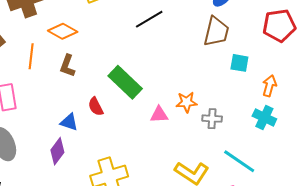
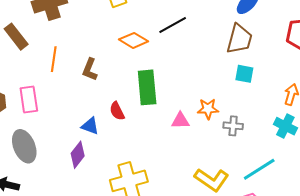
orange diamond: (63, 31) -> (134, 40), moved
cyan square: (239, 63) -> (244, 74), moved
green rectangle: (125, 82) -> (147, 87), turned 40
cyan line: (239, 161) -> (259, 169), turned -68

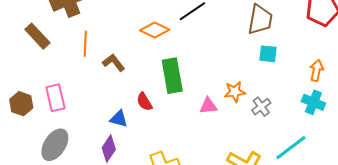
orange line: (54, 59) -> (85, 44), moved
brown L-shape: (90, 69) -> (114, 63), turned 125
gray cross: (233, 126) -> (261, 107), turned -36
gray ellipse: (24, 146) -> (55, 145), turned 60

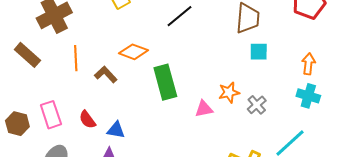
orange diamond: (155, 30) -> (133, 52), moved
red semicircle: (144, 102) -> (87, 120), moved

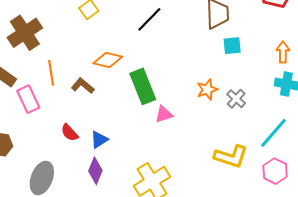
pink triangle: (204, 109) -> (164, 114), moved
pink rectangle: (51, 115) -> (28, 99), moved
blue triangle: (116, 130) -> (99, 140), turned -36

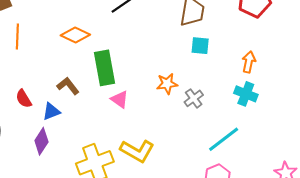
brown L-shape: (83, 86) -> (68, 86), moved
pink triangle: (164, 114) -> (120, 99), turned 42
yellow L-shape: (231, 156) -> (137, 151), moved

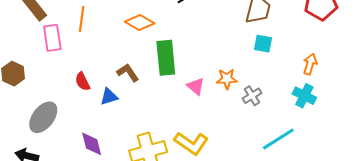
pink triangle: (120, 99) -> (196, 86), moved
purple diamond: (41, 141) -> (92, 144), moved, turned -52

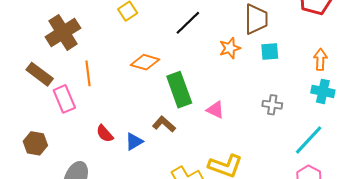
brown L-shape: (128, 73) -> (164, 124), moved
orange star: (227, 79) -> (230, 48), moved
gray cross: (252, 96) -> (272, 105), turned -36

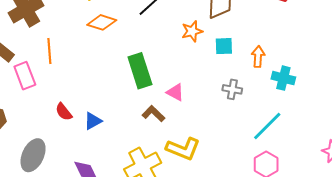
cyan square: (270, 52) -> (224, 46), moved
orange arrow: (320, 59) -> (258, 57), moved
orange diamond: (145, 62) -> (102, 22), moved
brown L-shape: (164, 124) -> (153, 114), moved

